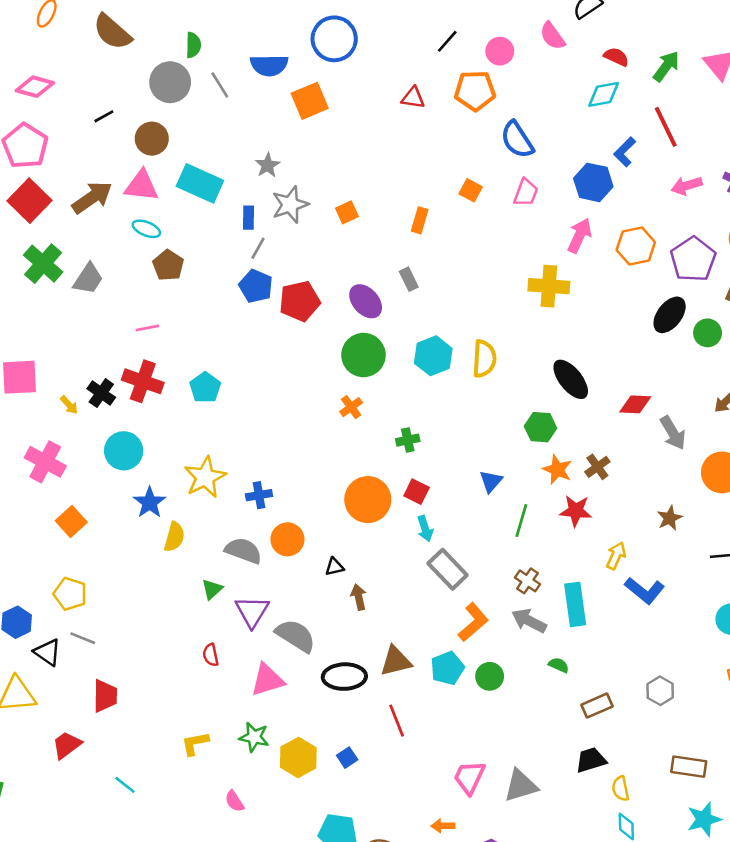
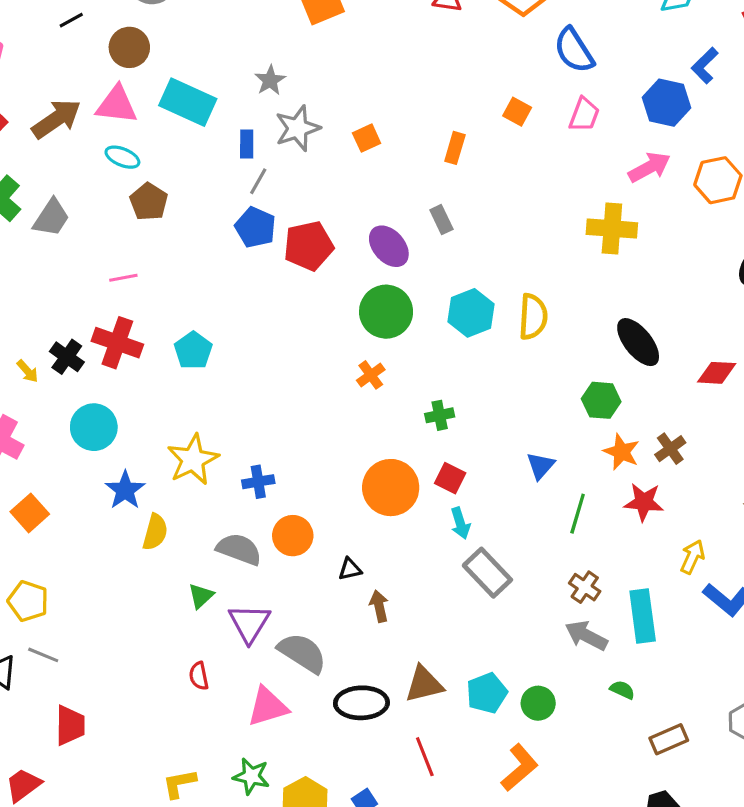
pink arrow: (579, 236) -> (649, 167), turned 36
orange L-shape: (473, 622) -> (519, 768), moved

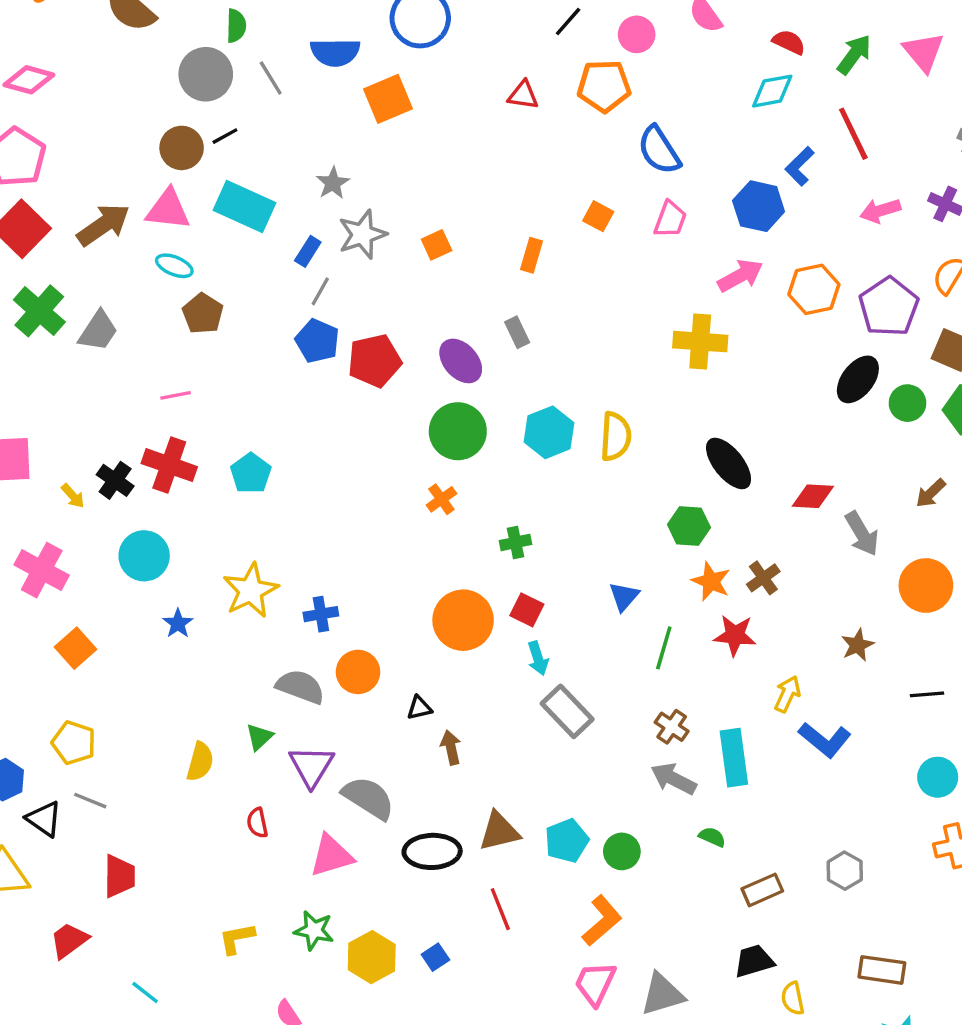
black line: (71, 20) -> (225, 136), moved
blue rectangle: (247, 144) -> (308, 251), turned 32
blue star: (125, 490) -> (178, 623), size x0.7
yellow semicircle: (155, 532) -> (200, 762), moved

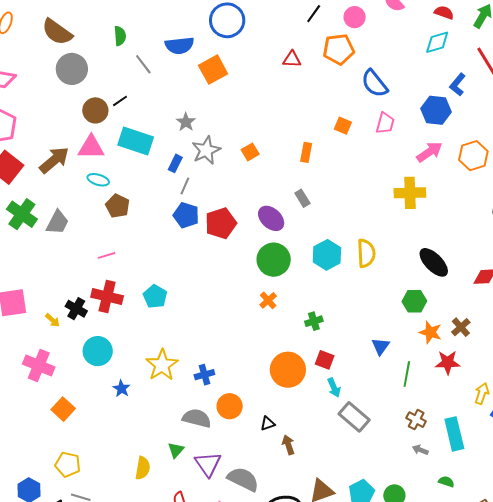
gray circle: (206, 74) -> (72, 69), moved
gray arrow: (673, 779) -> (420, 450), size x0.6

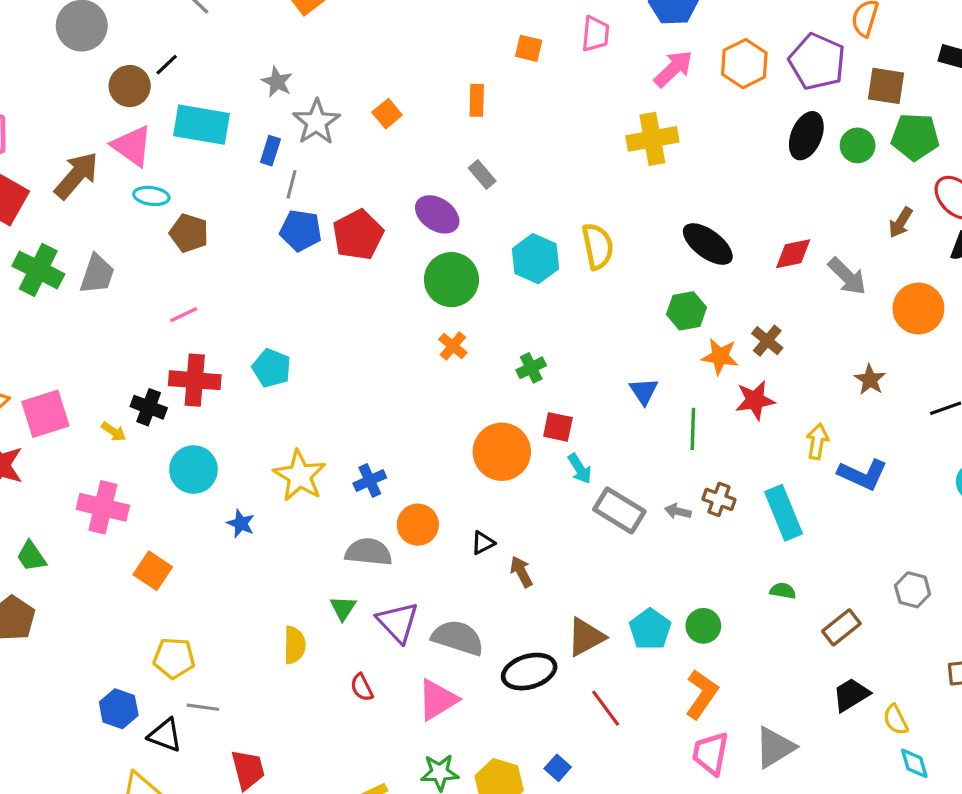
pink triangle: (91, 147) -> (132, 146), turned 44
gray arrow: (420, 450) -> (678, 511), moved

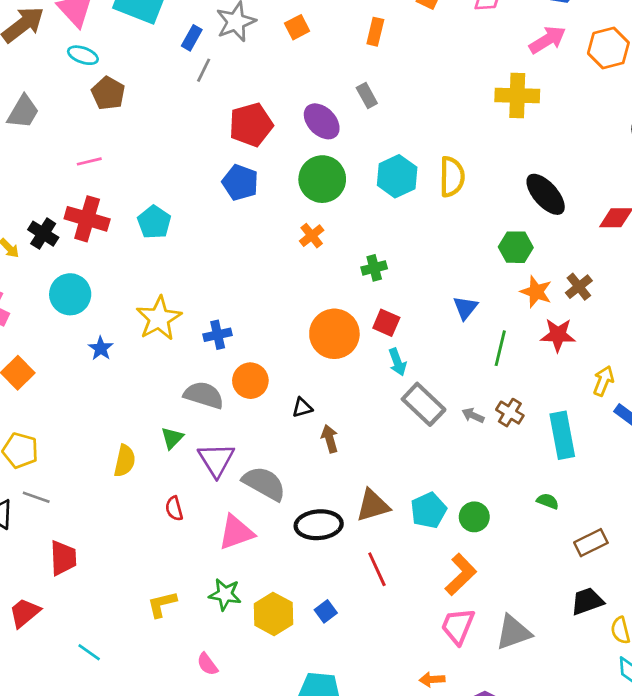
blue pentagon: (301, 231) -> (240, 183), moved

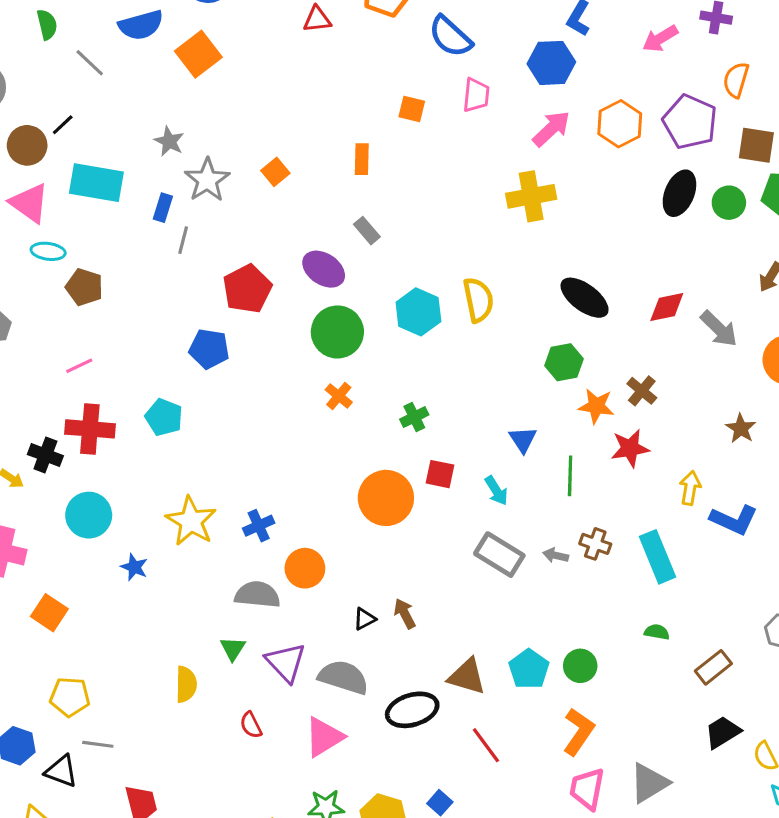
blue pentagon: (240, 183) -> (209, 349), moved
cyan arrow: (397, 362) -> (496, 491), moved
black triangle: (302, 408) -> (365, 619), moved
brown triangle: (373, 505) -> (467, 677), turned 45

